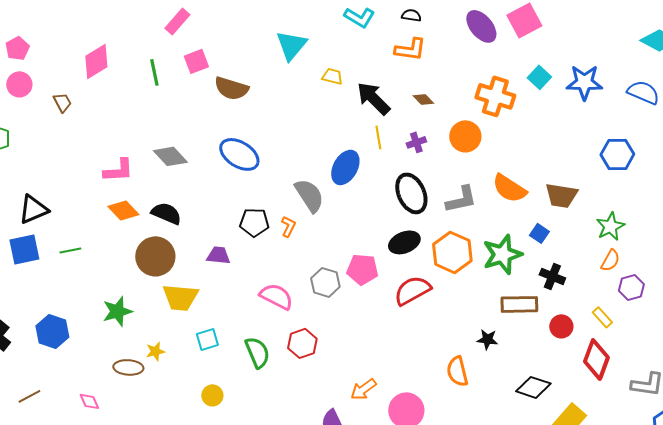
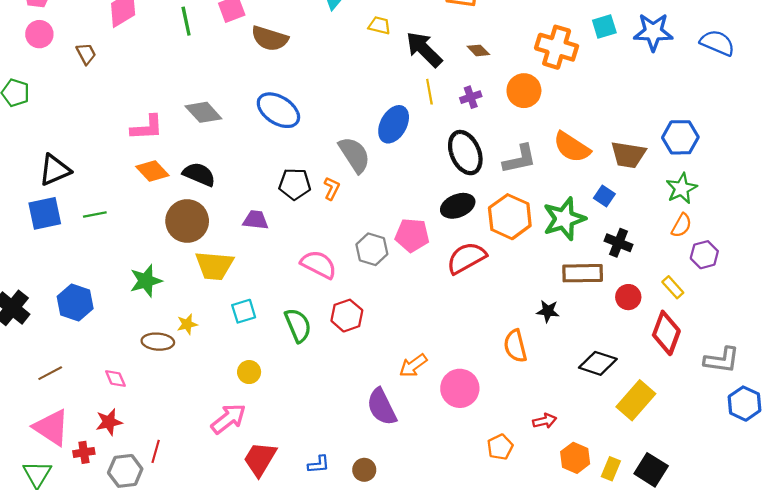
cyan square: (539, 77) -> (604, 27), turned 30
blue hexagon: (617, 154) -> (680, 137), moved

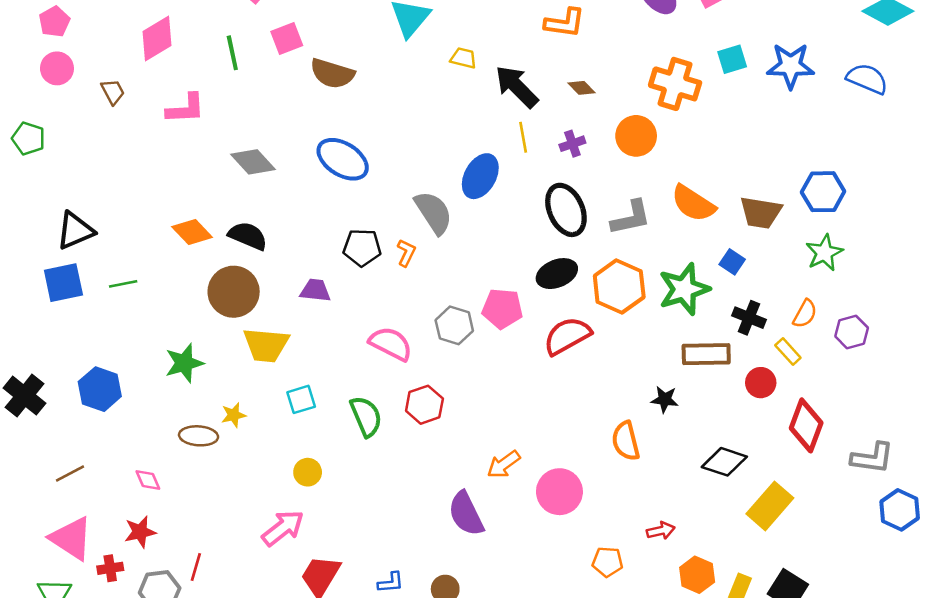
pink L-shape: (147, 128) -> (186, 109), moved
orange semicircle: (681, 225) -> (805, 314), moved
yellow rectangle: (673, 287) -> (788, 351), moved
orange pentagon: (500, 447) -> (608, 562), turned 30

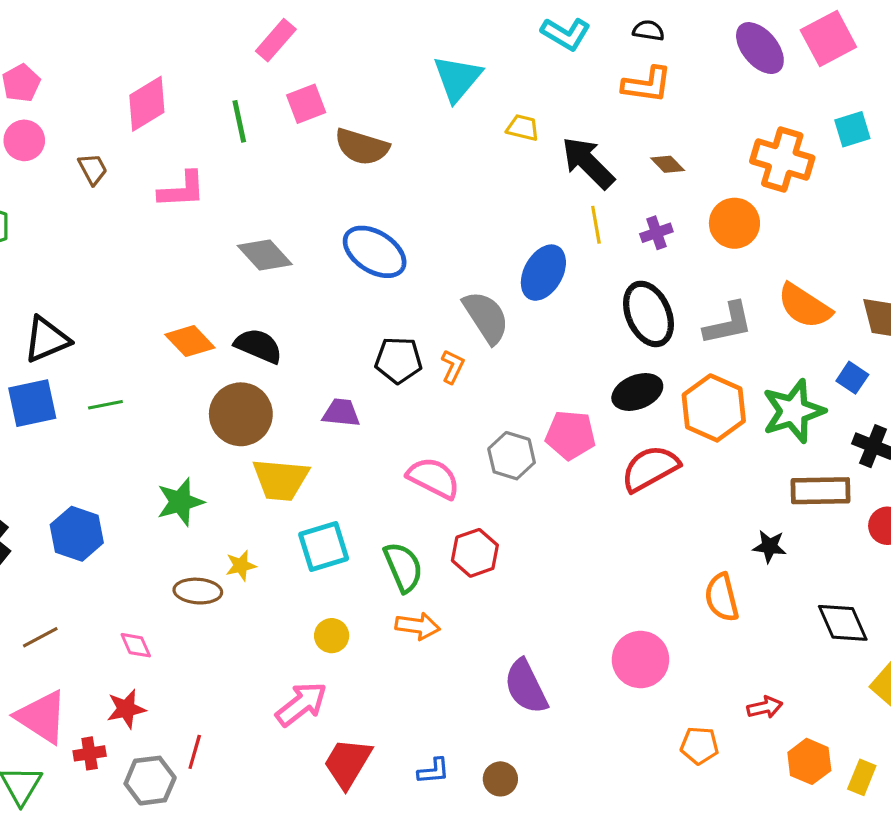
cyan square: (301, 399) -> (324, 546), size x1.4
black diamond: (724, 462) -> (843, 623), turned 48
orange arrow: (504, 464) -> (418, 626), moved, turned -136

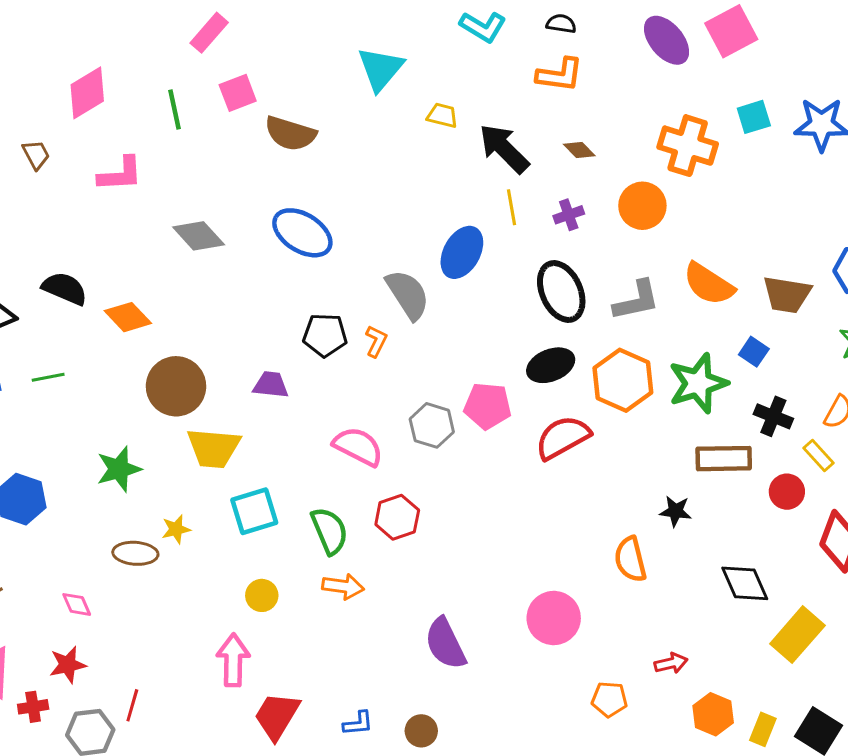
black semicircle: (258, 346) -> (65, 288), moved
pink arrow: (301, 704) -> (233, 660), turned -51

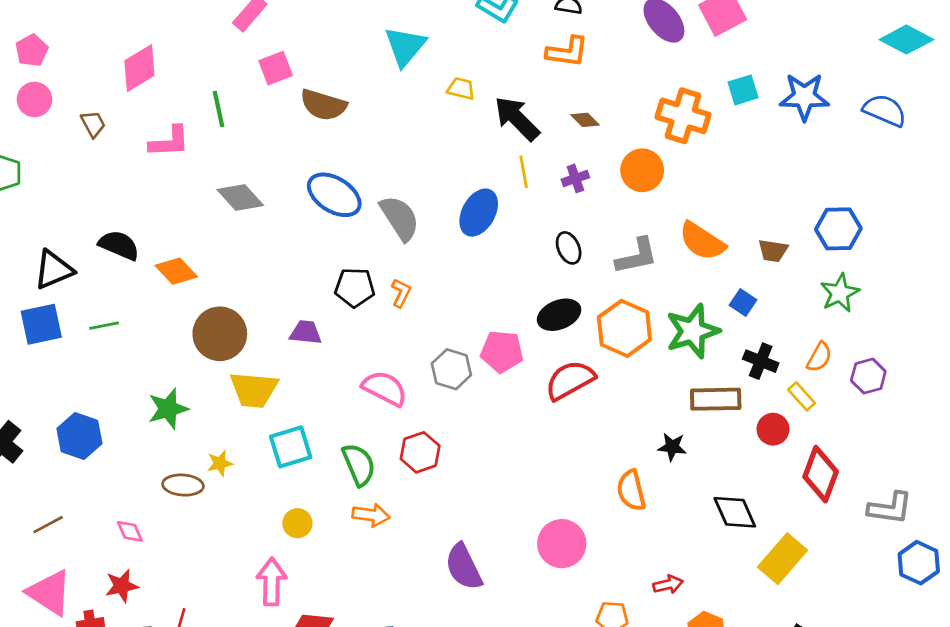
green line: (174, 109) -> (218, 109), moved
black ellipse: (561, 291) -> (569, 248), size x0.6
gray semicircle: (408, 295) -> (400, 218), moved
brown trapezoid: (787, 295) -> (773, 251), size x0.7

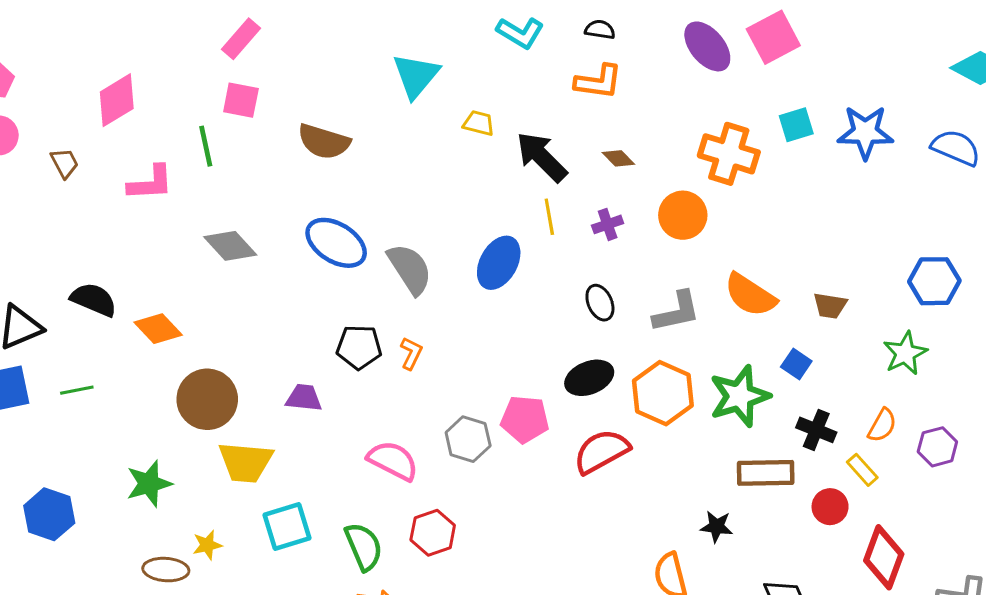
pink square: (276, 68) -> (241, 100), moved, turned 32
blue hexagon: (838, 229) -> (934, 281), moved

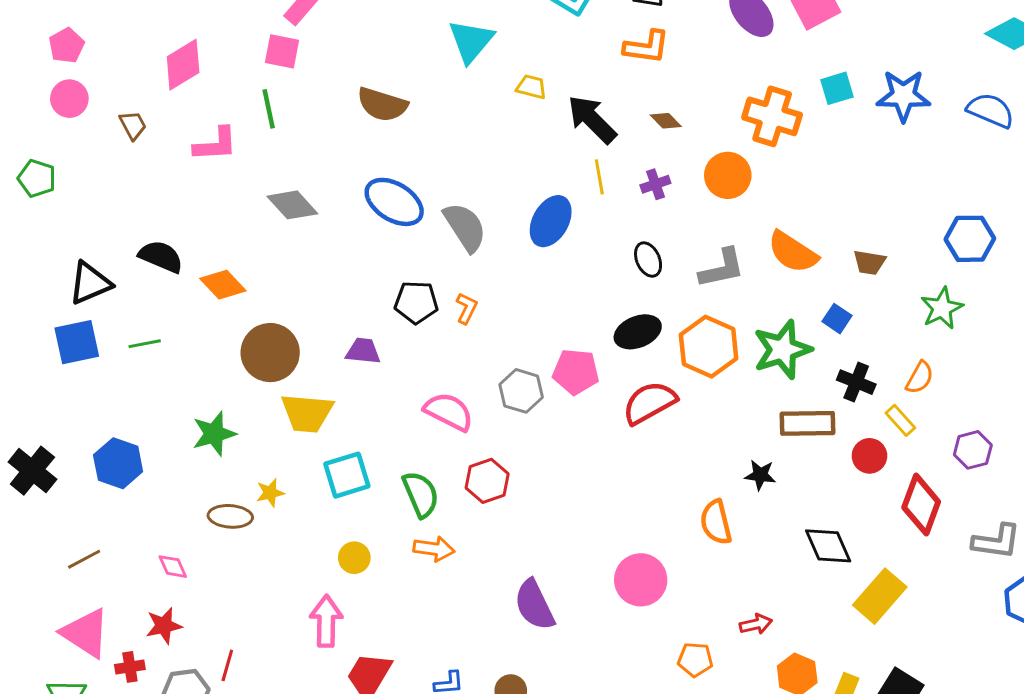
pink square: (241, 100) -> (282, 51), moved
purple hexagon: (937, 447) -> (973, 450), moved

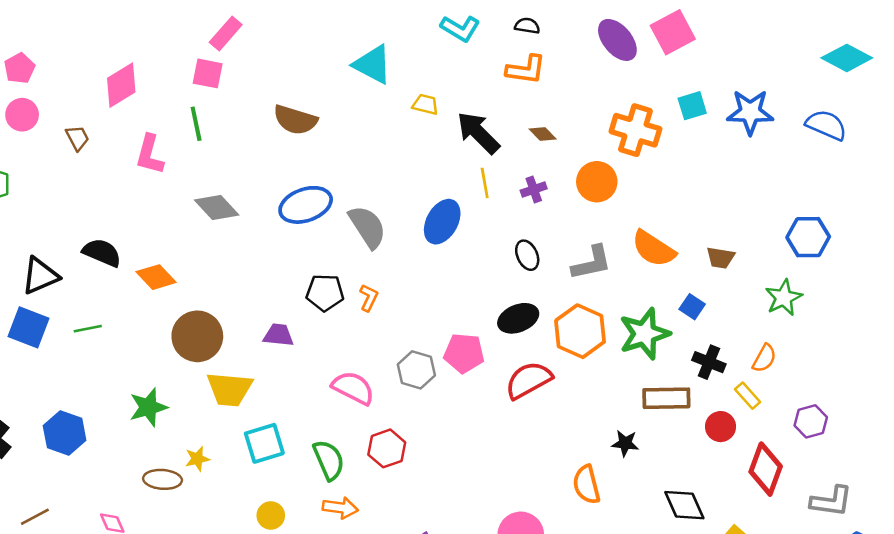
cyan triangle: (471, 41) -> (373, 64), turned -42
pink L-shape: (216, 144) -> (150, 155), turned 108
blue ellipse: (394, 202) -> (306, 205), turned -51
blue square: (77, 342) -> (28, 327), turned 33

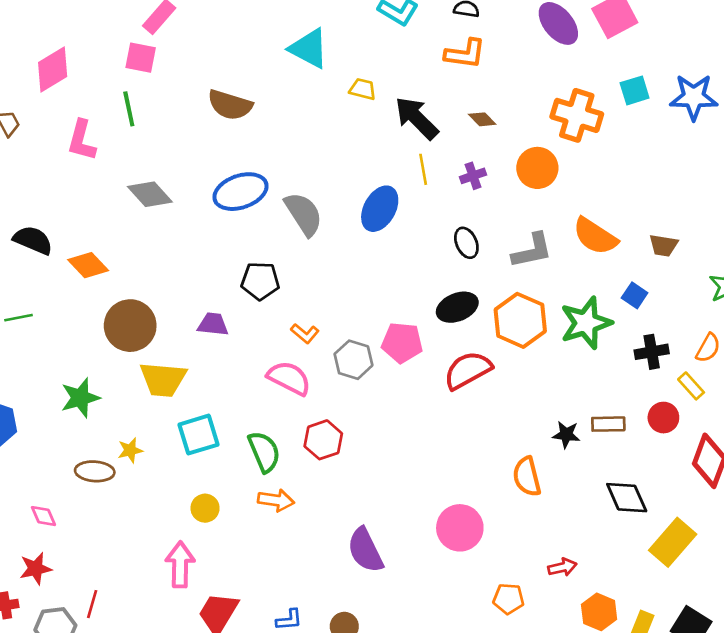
orange L-shape: (369, 298) -> (305, 333), moved, turned 104
black cross: (709, 362) -> (652, 352), turned -32
brown rectangle: (666, 398) -> (608, 424), moved, size x0.7

